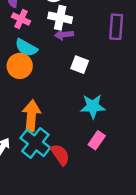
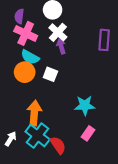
white cross: (60, 18) -> (58, 32), turned 30
pink cross: (21, 19) -> (26, 33), size x1.5
purple arrow: (64, 35) -> (61, 46), turned 80
white square: (80, 65) -> (50, 74), moved

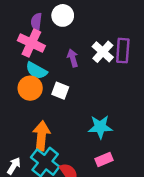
purple semicircle: (19, 16) -> (36, 22), moved
white cross: (58, 32) -> (103, 52), moved
pink rectangle: (88, 133) -> (104, 160), turned 32

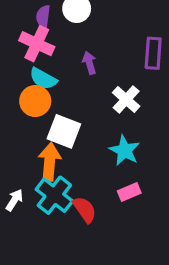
white cross: (103, 52) -> (126, 99), moved
white square: (60, 91) -> (64, 131), moved, size x1.5
cyan star: (100, 127) -> (125, 151), turned 30

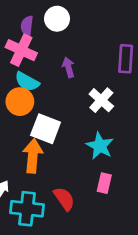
pink rectangle: (129, 192) -> (104, 183), turned -54
cyan cross: (54, 195) -> (27, 209), moved, turned -32

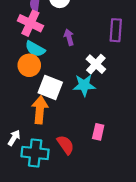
cyan star: (100, 146) -> (84, 85), moved, turned -30

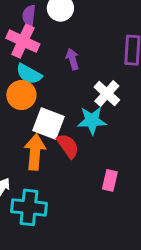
red semicircle: (65, 145) -> (68, 146), moved

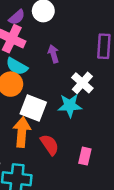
purple semicircle: (29, 16) -> (17, 17), turned -138
red semicircle: (68, 146) -> (50, 145), moved

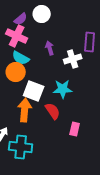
white cross: (82, 83) -> (73, 59), moved, turned 30
red semicircle: (50, 145) -> (53, 111), moved

